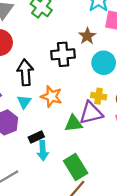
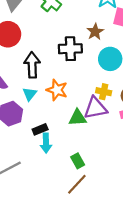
green rectangle: (76, 167) -> (78, 161), size x0.6

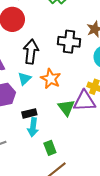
green triangle: (78, 118) -> (66, 108), turned 48
green rectangle: (78, 161) -> (50, 148), moved

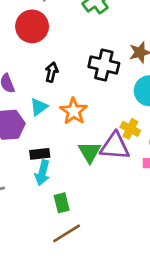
black arrow: (31, 52) -> (52, 72), size x0.6

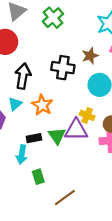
black arrow: (52, 72) -> (23, 76), size x1.6
black rectangle: (40, 154) -> (34, 138), moved
brown line: (67, 233) -> (65, 197), moved

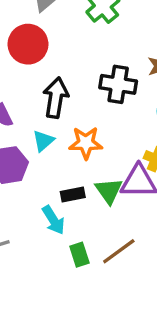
orange star: (42, 105) -> (86, 143), turned -30
cyan arrow: (22, 155) -> (53, 220), turned -42
brown line: (65, 197) -> (119, 251), moved

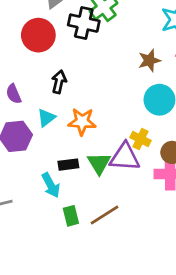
black cross: (118, 84) -> (84, 23), moved
black arrow: (56, 98) -> (59, 82), size x0.7

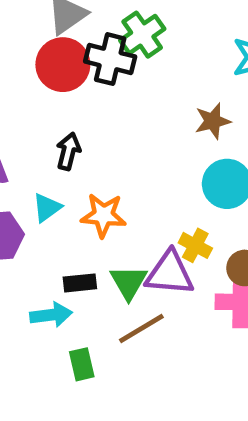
red circle: (38, 35) -> (63, 65), moved
cyan arrow: (51, 185) -> (51, 315), turned -70
brown line: (104, 215) -> (141, 328), moved

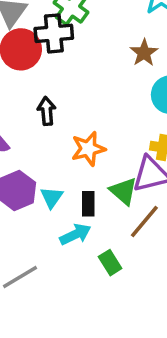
cyan triangle: (47, 208) -> (52, 197), moved
black rectangle: (80, 283) -> (88, 204), turned -65

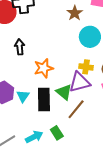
black rectangle: (88, 204) -> (44, 100), size x1.6
cyan arrow: (75, 234) -> (34, 137), moved

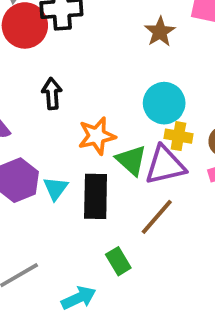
cyan circle: (90, 37) -> (164, 103), moved
green triangle: (64, 92) -> (131, 160), moved
cyan arrow: (34, 137) -> (79, 298), moved

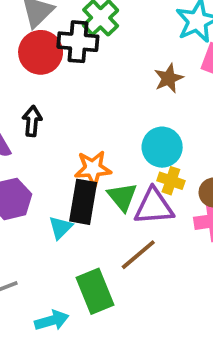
black arrow: (52, 94) -> (32, 121), moved
cyan triangle: (56, 188) -> (60, 228), moved
black rectangle: (96, 196) -> (83, 202), moved
green rectangle: (118, 261) -> (95, 291), size x1.6

